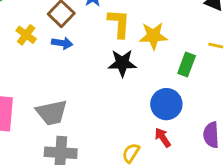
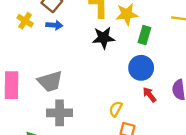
green rectangle: (187, 64) -> (144, 35), moved
red arrow: (163, 137) -> (150, 95), moved

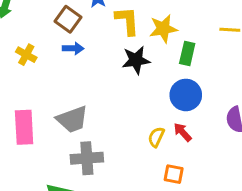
yellow cross: (25, 21) -> (26, 55), moved
red arrow: (150, 95) -> (183, 132), moved
yellow semicircle: (116, 109) -> (156, 137), moved

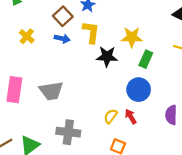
yellow L-shape: (127, 21) -> (91, 32), moved
gray cross: (87, 158) -> (68, 132), moved

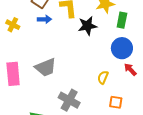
red arrow: (131, 117) -> (130, 69), moved
gray cross: (68, 132) -> (69, 100), turned 35

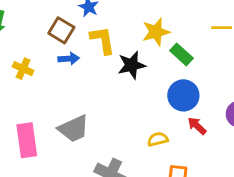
green rectangle: (122, 20) -> (181, 54), turned -56
yellow semicircle: (103, 77) -> (158, 139), turned 56

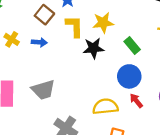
yellow star: (156, 32) -> (103, 23), moved
blue arrow: (69, 59) -> (39, 42), moved
yellow semicircle: (158, 139) -> (105, 107), size x1.6

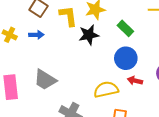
gray trapezoid: (43, 90) -> (45, 80), turned 55
red arrow: (136, 101) -> (135, 81), turned -32

